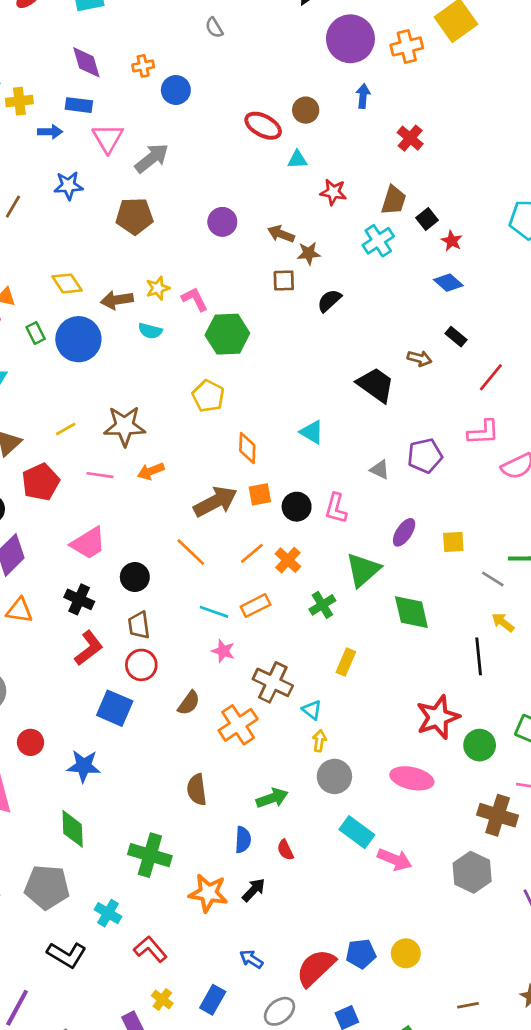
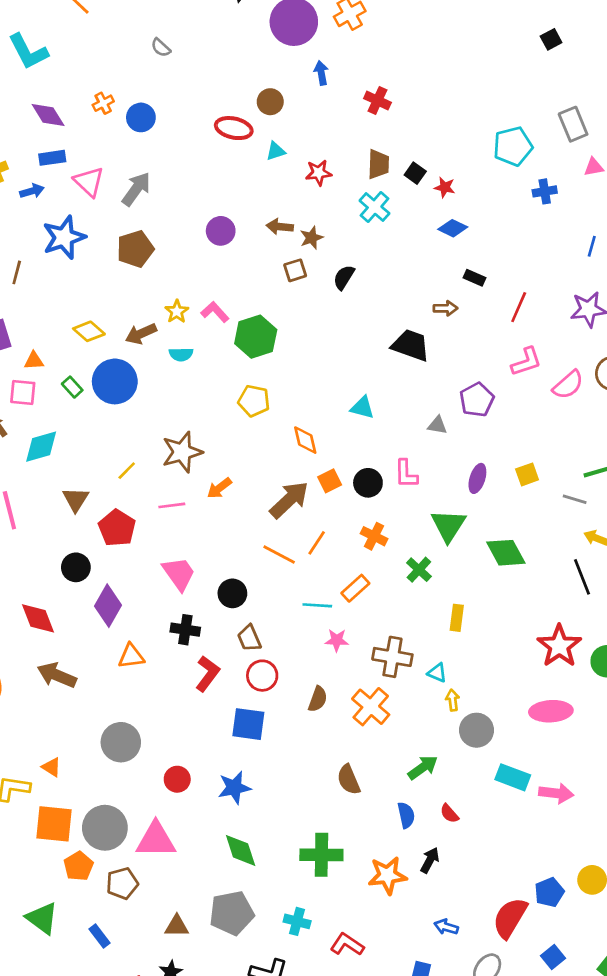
blue star: (68, 186) -> (64, 237), size x1.5
pink trapezoid: (88, 543) -> (179, 574), turned -78
orange line: (252, 553) -> (317, 543), moved

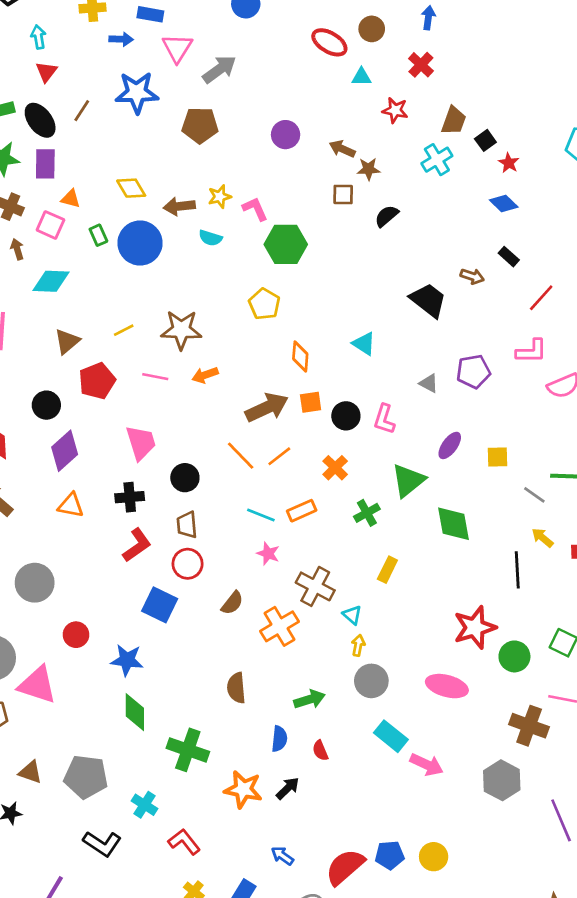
red cross: (377, 100) -> (421, 65), moved
black cross: (185, 630) -> (130, 497), turned -32
green diamond: (241, 850) -> (135, 712), moved

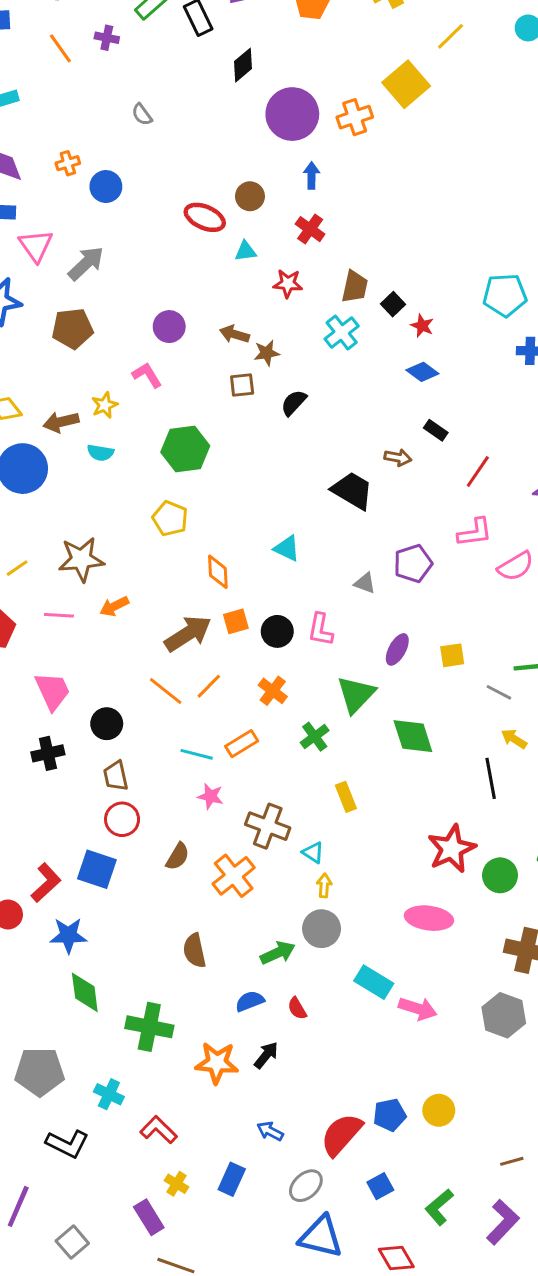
pink L-shape: (255, 209) -> (147, 375), moved
red L-shape: (137, 545) -> (46, 883), moved
yellow rectangle: (387, 570) -> (346, 797), turned -40
gray circle: (371, 681) -> (322, 929), moved
blue semicircle: (279, 739) -> (250, 1001), turned -110

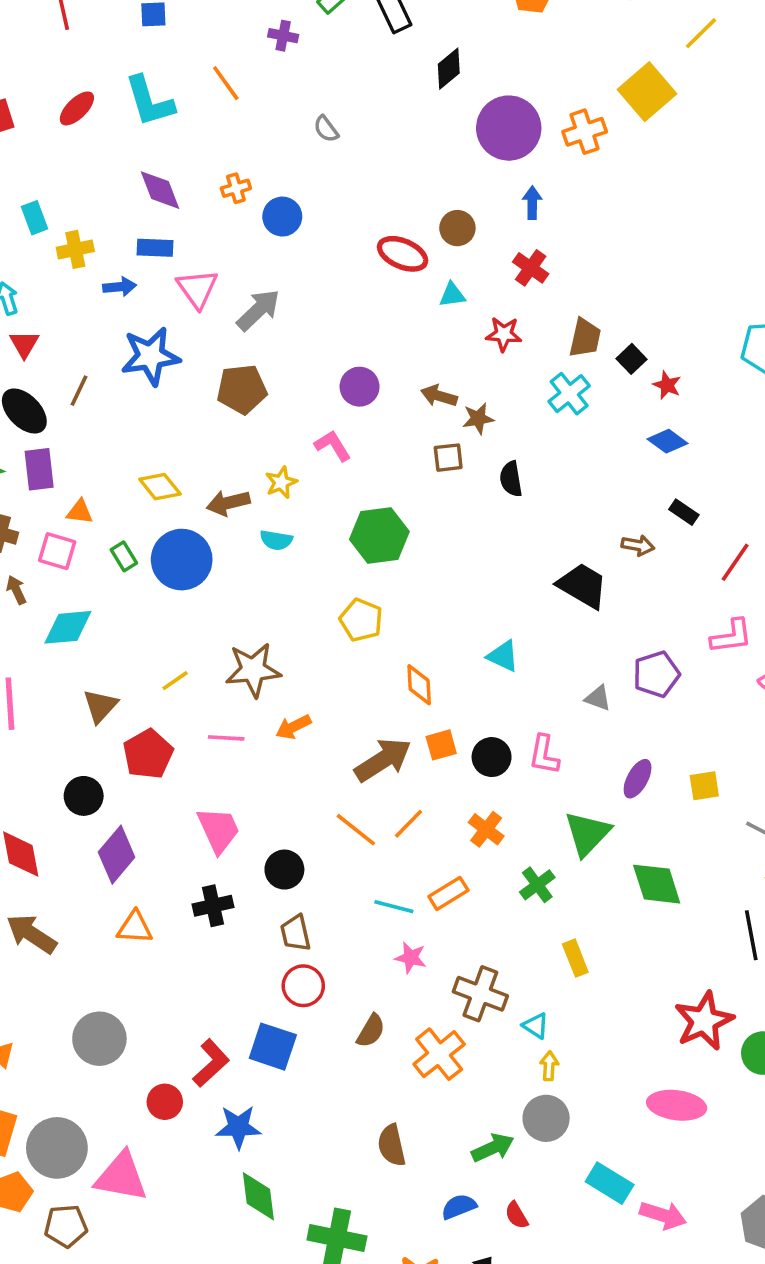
orange line: (60, 48) -> (226, 83), moved
black semicircle: (294, 403) -> (511, 479), turned -52

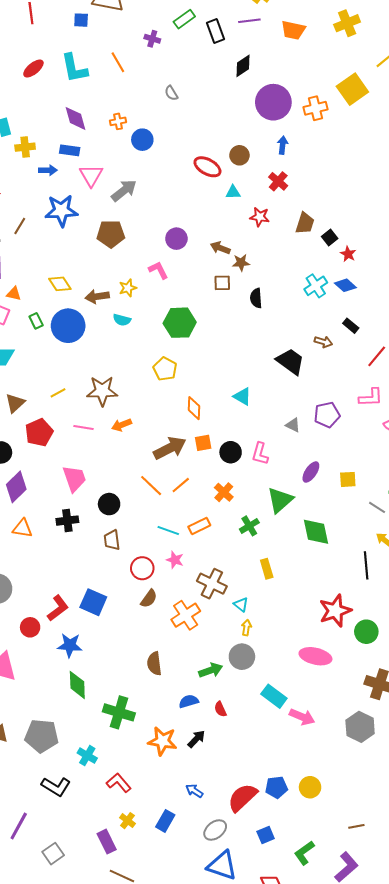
cyan cross: (569, 394) -> (316, 286), moved
red circle: (303, 986) -> (142, 568), moved

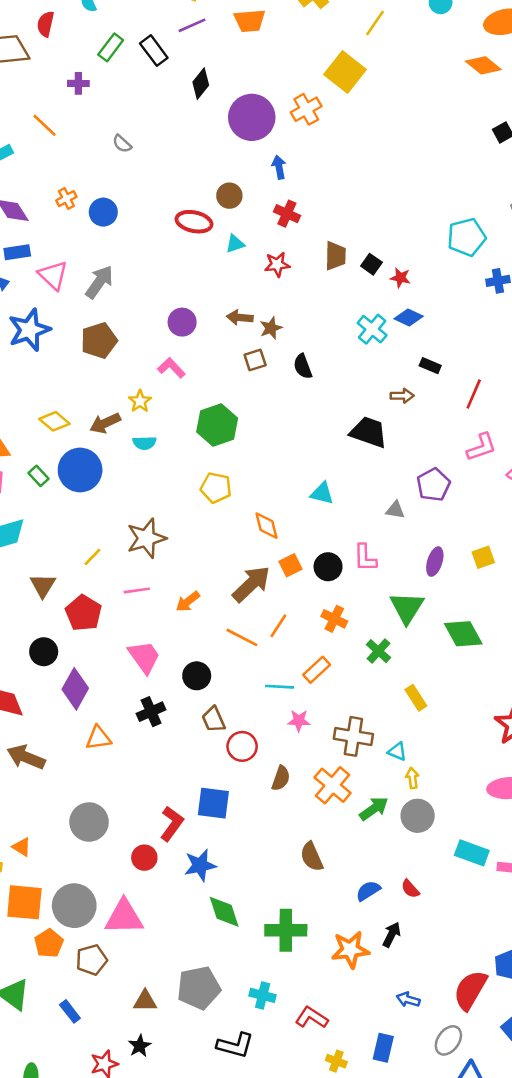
orange arrow: (122, 425) -> (188, 602), moved
red circle: (142, 568) -> (242, 746), moved
green arrow: (211, 670) -> (374, 809), moved

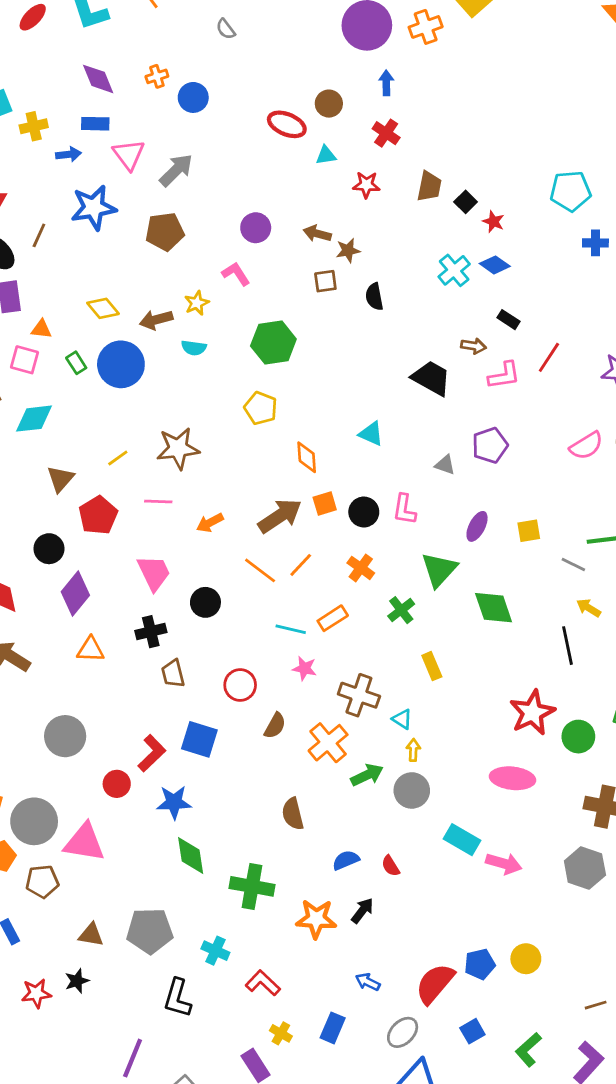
pink L-shape: (482, 447) -> (504, 375), moved
brown trapezoid: (214, 719) -> (173, 674), moved
black L-shape: (235, 1045) -> (177, 998), turned 81

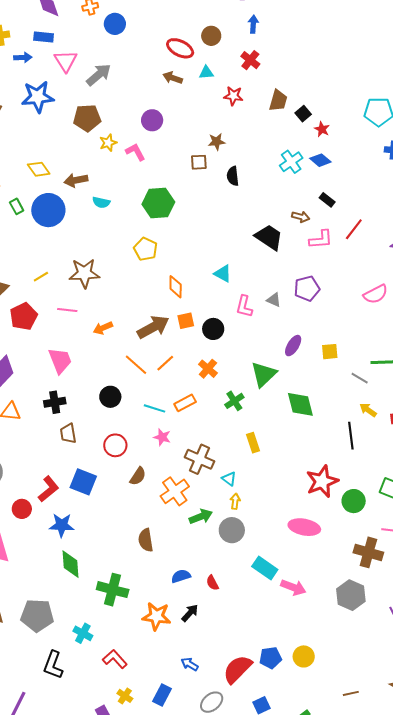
brown arrow: (317, 234) -> (173, 78), moved
yellow star: (197, 303) -> (108, 143), moved
pink L-shape: (404, 509) -> (244, 306), moved
black circle: (205, 602) -> (110, 397), moved

